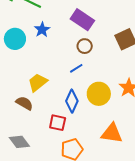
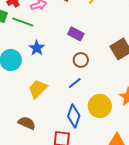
purple rectangle: (82, 20) -> (76, 34), size x0.7
yellow trapezoid: (38, 82) -> (38, 89), moved

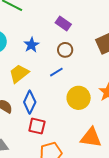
blue star: (37, 48) -> (31, 45), moved
blue diamond: (74, 116) -> (30, 102), moved

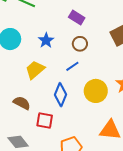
blue diamond: (30, 102) -> (60, 95), moved
red square: (37, 126) -> (45, 121), moved

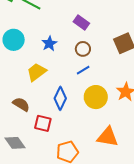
blue line: (72, 66) -> (83, 70), moved

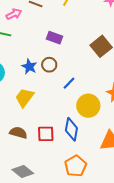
brown circle: (83, 49) -> (49, 65), moved
blue diamond: (60, 98) -> (71, 129), moved
red square: (43, 123) -> (46, 134), moved

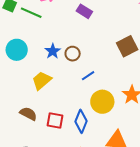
purple rectangle: (55, 38) -> (84, 11), moved

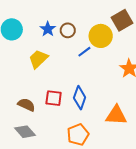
yellow circle: (102, 102) -> (101, 36), moved
brown semicircle: (28, 114) -> (26, 105), moved

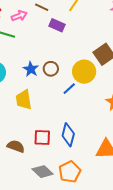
yellow trapezoid: (38, 59) -> (24, 100), turned -50
gray diamond: (25, 132) -> (43, 172), moved

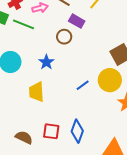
brown circle: (51, 69) -> (64, 37), moved
yellow circle: (84, 72) -> (110, 80), moved

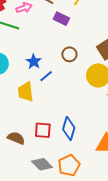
brown circle: (64, 37) -> (69, 54), moved
blue line: (83, 85) -> (46, 76), moved

